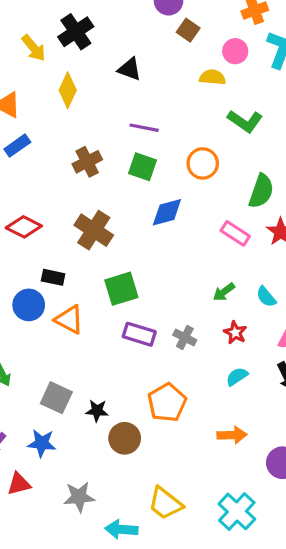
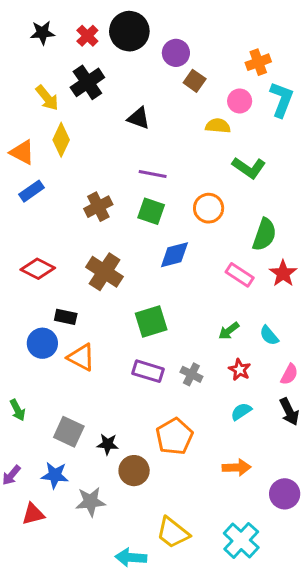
yellow diamond: (68, 90) -> (61, 140), moved
green square: (121, 289) -> (151, 322), moved
gray star: (79, 497) -> (91, 502), moved

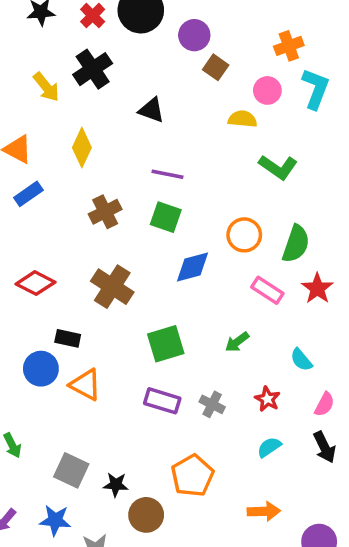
yellow diamond: (61, 140) -> (82, 148), moved
orange circle: (209, 208) -> (244, 235), moved
green arrow: (229, 331) -> (237, 342), moved

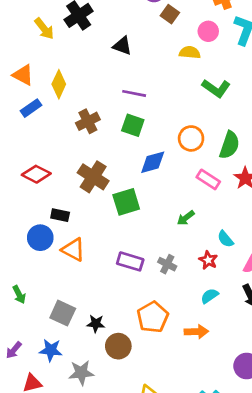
yellow diamond: (82, 148) -> (59, 84), moved
green square: (166, 344) -> (126, 202), moved
cyan semicircle: (301, 360) -> (225, 239), moved
orange arrow: (264, 511) -> (196, 332), moved

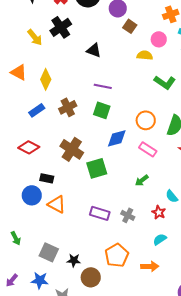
blue rectangle: (31, 108) -> (37, 110), moved
pink rectangle: (208, 179) -> (148, 149), moved

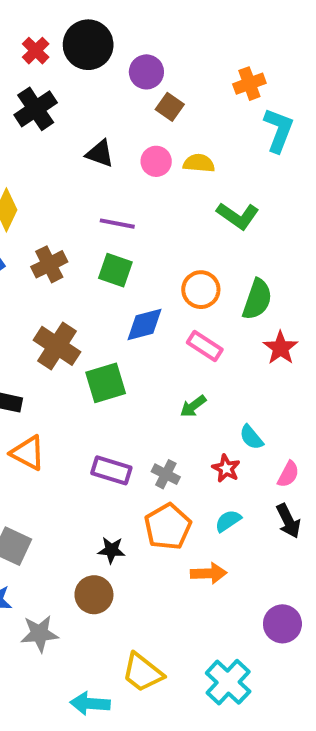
pink circle: (159, 39) -> (156, 161), moved
orange pentagon: (117, 255) -> (168, 527), moved
black star: (74, 260) -> (111, 550), moved

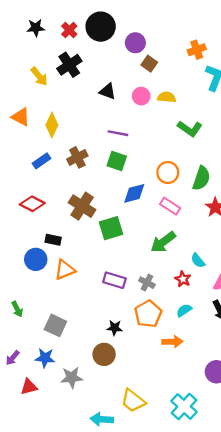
green arrow: (193, 406) -> (163, 242), size x1.6
orange triangle: (28, 453) -> (65, 270), turned -50

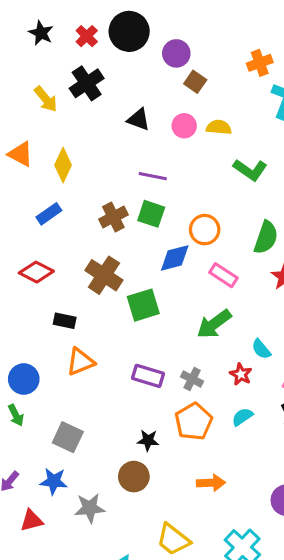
black star: (36, 28) -> (41, 33), turned 30
brown cross: (77, 157) -> (113, 217), moved
orange circle: (168, 173) -> (205, 230), moved
blue circle: (36, 259) -> (24, 379), moved
orange arrow: (172, 342) -> (211, 483), moved

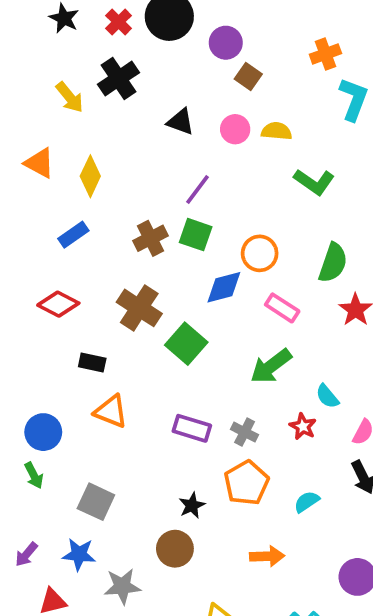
purple line: (153, 176) -> (198, 189), turned -64
green square: (143, 305) -> (186, 344), turned -32
orange triangle: (80, 362) -> (111, 411), turned 44
cyan semicircle: (242, 417) -> (307, 502), moved
black star: (148, 440) -> (192, 505), turned -30

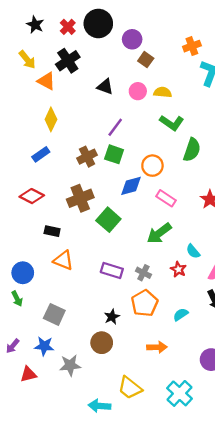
yellow arrow: (70, 97) -> (27, 60), moved
orange triangle: (40, 163) -> (46, 81), moved
green L-shape: (314, 182) -> (172, 123), moved
green semicircle: (333, 263) -> (192, 150), moved
brown cross: (139, 308) -> (80, 198), turned 35

